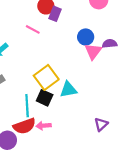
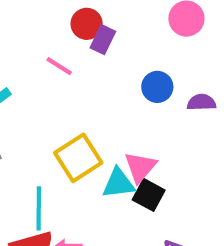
pink triangle: (93, 51) -> (140, 167), moved
black square: (45, 98) -> (149, 195), moved

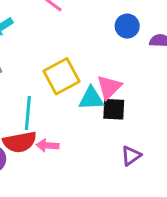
black square: (149, 195) -> (114, 109), turned -30

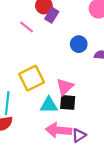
cyan triangle: (91, 98) -> (49, 105), moved
pink arrow: (48, 145) -> (59, 130), moved, size x1.6

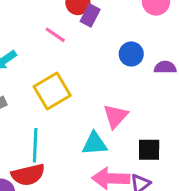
yellow square: (32, 78) -> (52, 91), moved
black square: (68, 102) -> (149, 150), moved

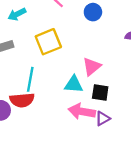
blue circle: (131, 54) -> (93, 12), moved
black square: (149, 150) -> (100, 92), moved

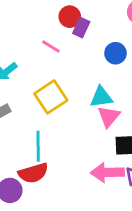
blue circle: (93, 12) -> (115, 53), moved
cyan triangle: (74, 84) -> (101, 97), moved

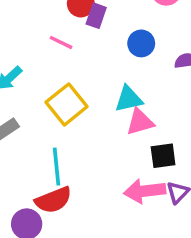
pink triangle: (109, 116) -> (140, 122), turned 40

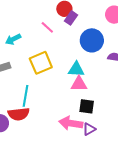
blue circle: (141, 43) -> (92, 40), size x1.5

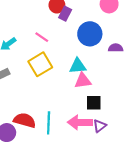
pink line: (47, 27) -> (42, 37), moved
cyan line: (25, 96) -> (49, 123), moved
red semicircle: (19, 114) -> (25, 120), turned -150

